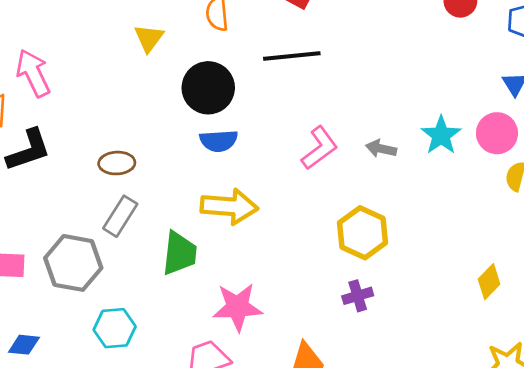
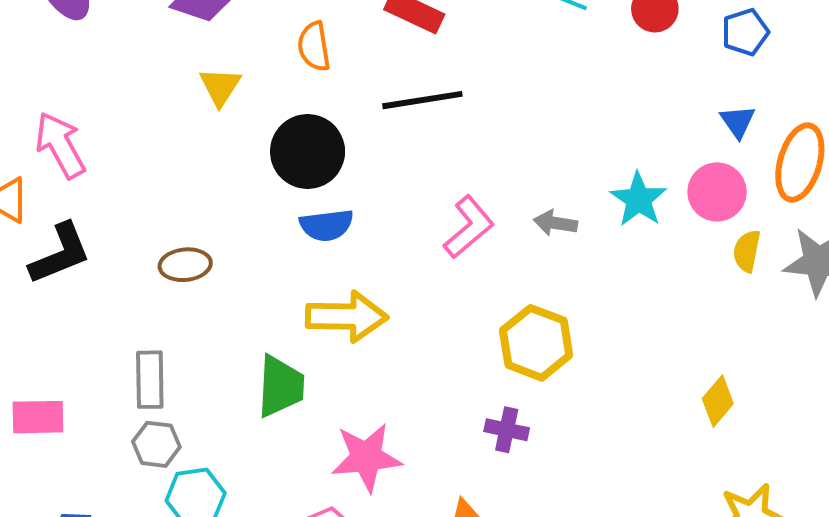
gray rectangle: (120, 216) -> (150, 380), moved, turned -30
gray hexagon: (73, 263) -> (156, 444), moved, size x0.6
purple cross: (358, 296) -> (507, 430), moved, turned 32

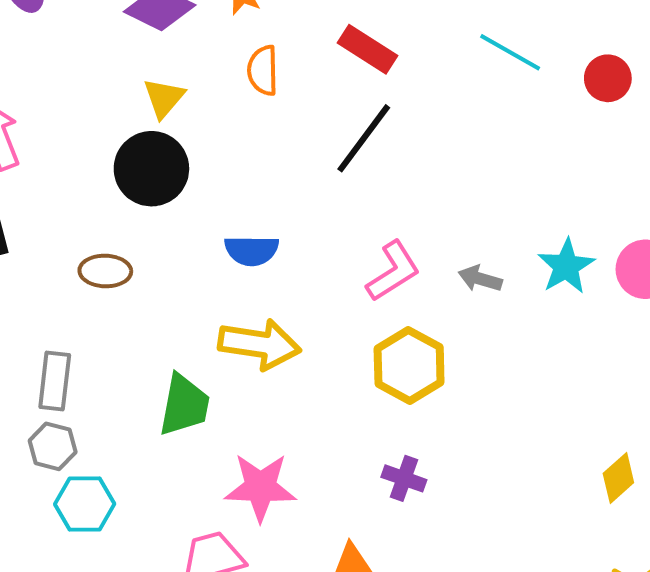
black line: (422, 100) -> (364, 138), turned -52
black circle: (308, 152) -> (151, 169), moved
yellow hexagon: (536, 343) -> (409, 366), moved

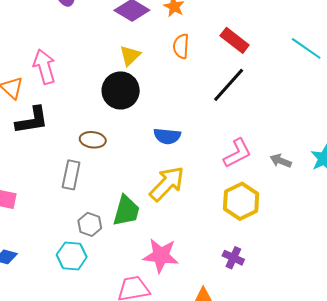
yellow arrow: (260, 344) -> (167, 184), turned -60
gray rectangle: (55, 381) -> (71, 175), moved
gray hexagon: (53, 446) -> (90, 224), moved

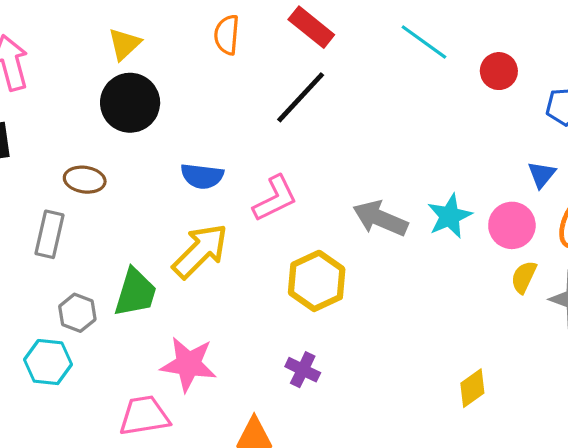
yellow triangle: (130, 56) -> (124, 44), moved
pink L-shape: (237, 153) -> (275, 198), moved
gray arrow: (281, 161) -> (380, 218), size x1.6

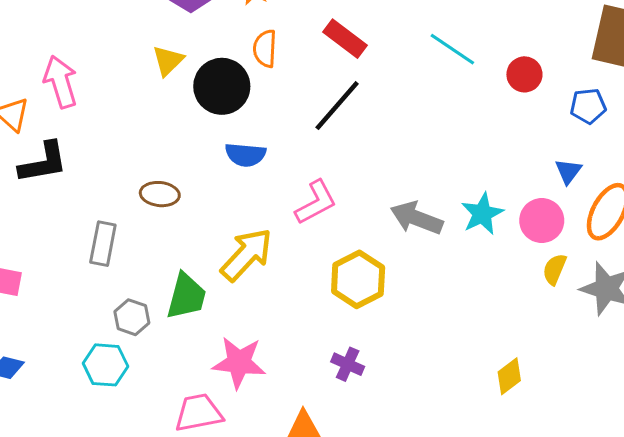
black circle: (130, 103) -> (222, 86), moved
blue semicircle: (202, 176) -> (245, 155), moved
brown ellipse: (85, 180) -> (160, 194), moved

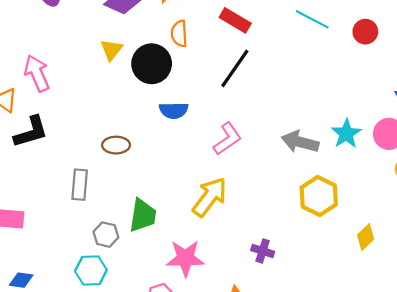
yellow arrow: (247, 255) -> (210, 197), moved
yellow hexagon: (358, 279) -> (319, 196), moved
yellow diamond: (509, 376) -> (366, 237), moved

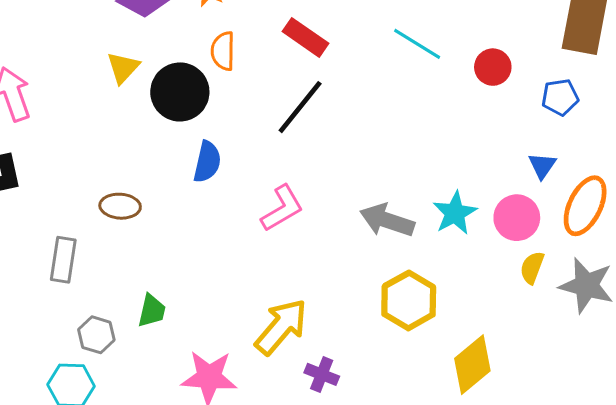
blue semicircle: (174, 110) -> (207, 162), turned -80
yellow arrow: (210, 197) -> (281, 327), moved
green trapezoid: (143, 215) -> (152, 311), size x0.7
yellow diamond: (366, 237) -> (472, 365), size x1.5

